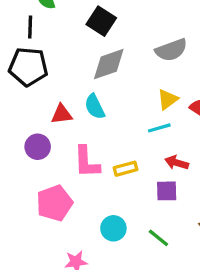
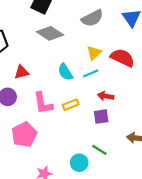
gray diamond: (109, 64) -> (50, 33), turned 60
cyan semicircle: (95, 107) -> (65, 72), moved
cyan circle: (113, 228) -> (79, 163), moved

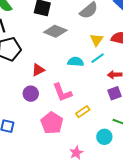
cyan semicircle: (65, 72) -> (76, 62), turned 140
yellow rectangle: (71, 105) -> (83, 112), moved

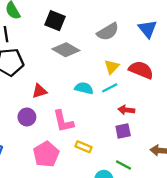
yellow rectangle: (83, 112) -> (83, 147), turned 48

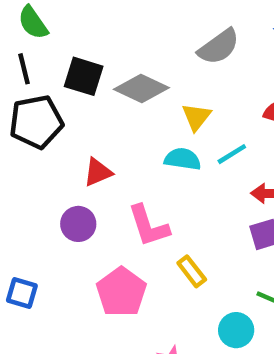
black square: (55, 21) -> (84, 76), moved
yellow triangle: (112, 67) -> (196, 117), moved
yellow rectangle: (83, 147) -> (192, 271), turned 35

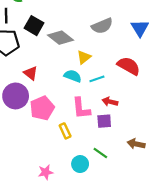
red triangle: (98, 172) -> (31, 73), turned 48
purple circle: (78, 224) -> (16, 96), size x1.5
pink L-shape: (149, 226) -> (81, 108), moved
pink pentagon: (121, 292) -> (42, 108), moved

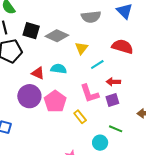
gray semicircle: (102, 26) -> (91, 17), turned 30
cyan semicircle: (73, 76) -> (59, 69), moved

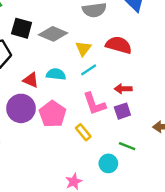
red semicircle: (122, 47) -> (119, 45), moved
cyan line: (97, 64) -> (89, 70), moved

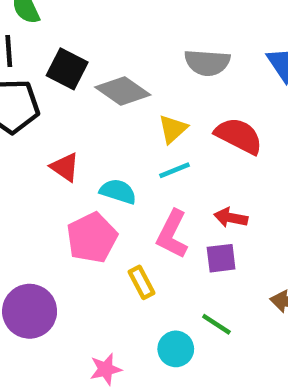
cyan semicircle: (56, 74) -> (118, 191), moved
pink L-shape: (94, 104) -> (172, 234), turned 35
purple circle: (21, 108) -> (30, 311), moved

